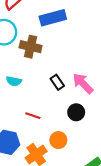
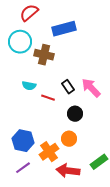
black circle: (76, 112) -> (75, 114), moved
red line: (33, 116) -> (48, 98), moved

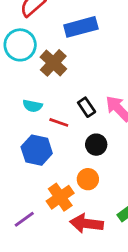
brown cross: (44, 55) -> (53, 63), turned 30
blue hexagon: (23, 141) -> (37, 150), moved

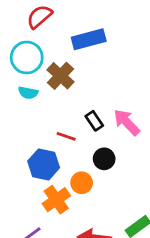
cyan semicircle: (33, 106) -> (28, 93), moved
orange circle: (88, 179) -> (82, 183), moved
orange cross: (60, 197) -> (56, 200), moved

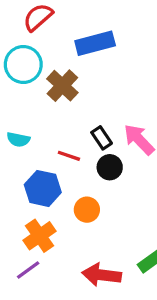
cyan semicircle: (28, 93) -> (18, 140), moved
black circle: (104, 159) -> (110, 167), moved
orange cross: (56, 200) -> (40, 236), moved

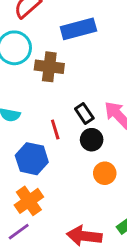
brown cross: (62, 86) -> (49, 67), turned -36
red line: (69, 156) -> (55, 129), turned 54
orange circle: (87, 210) -> (105, 173), moved

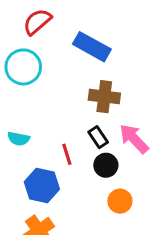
blue rectangle: (78, 29) -> (92, 47), turned 44
brown cross: (49, 67) -> (104, 97), moved

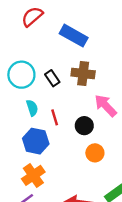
cyan circle: (23, 67) -> (21, 75), moved
black rectangle: (98, 137) -> (52, 78), moved
cyan semicircle: (19, 139) -> (32, 108), moved, turned -119

